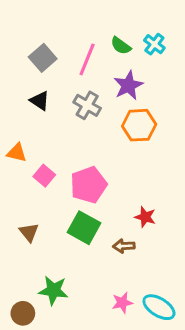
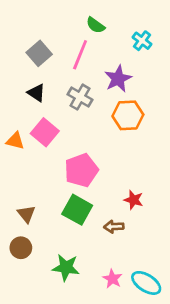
green semicircle: (121, 46) -> (96, 25), moved
pink square: (44, 176) -> (45, 132), moved, size x1.4
green star: (53, 290) -> (66, 267), moved
pink star: (122, 303) -> (112, 279), turned -30
brown circle: (23, 313) -> (21, 248), moved

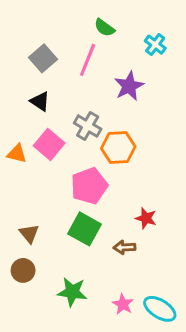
gray cross: (80, 97) -> (88, 126), moved
orange hexagon: (128, 115) -> (118, 148), moved

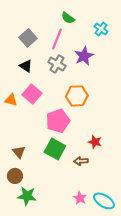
gray cross: (88, 126) -> (57, 64), moved
green star: (72, 292) -> (27, 196), moved

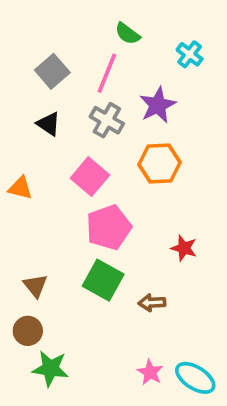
pink square: (32, 94) -> (90, 177), moved
orange hexagon: (77, 96) -> (160, 163), moved
red star: (95, 142) -> (184, 248), moved

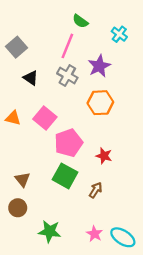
gray square: (52, 71) -> (17, 47), moved
pink square: (90, 177) -> (45, 118), moved
red star: (184, 248) -> (104, 156), moved
brown arrow: (152, 303) -> (96, 190), turned 126
green star: (50, 368) -> (50, 231), moved

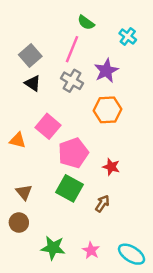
gray square: (17, 47) -> (30, 55), moved
orange triangle: (13, 118) -> (18, 140), moved
pink star: (94, 234) -> (91, 250), moved

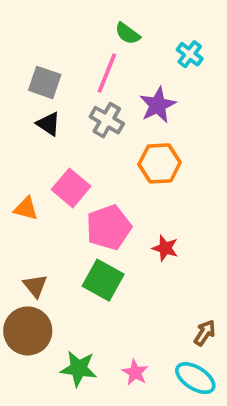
gray square: (30, 55) -> (45, 82), turned -30
brown arrow: (102, 204) -> (205, 333), moved
brown circle: (19, 223) -> (28, 331), size x1.6

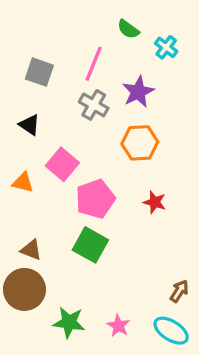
green semicircle: (128, 34) -> (128, 29), moved
black triangle: (48, 124) -> (29, 125), moved
red star: (165, 248) -> (155, 202), moved
brown triangle: (35, 286) -> (31, 250), turned -30

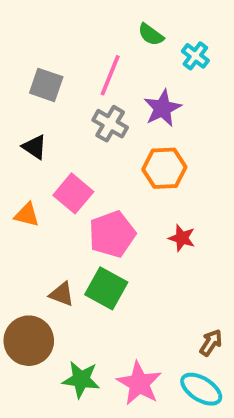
brown triangle: (31, 250) -> (62, 294), moved
pink star: (118, 326) -> (139, 383), size x1.6

